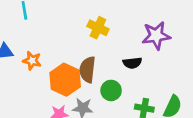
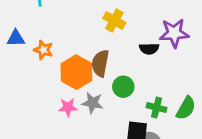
black semicircle: (132, 63) -> (149, 49), moved

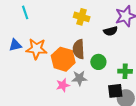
orange star: (43, 50) -> (36, 49), size x1.5

